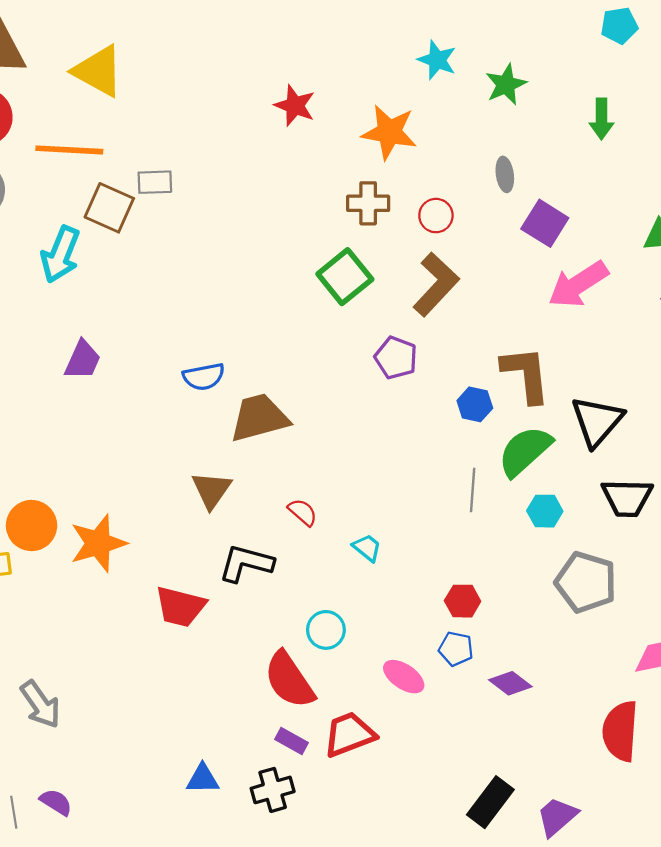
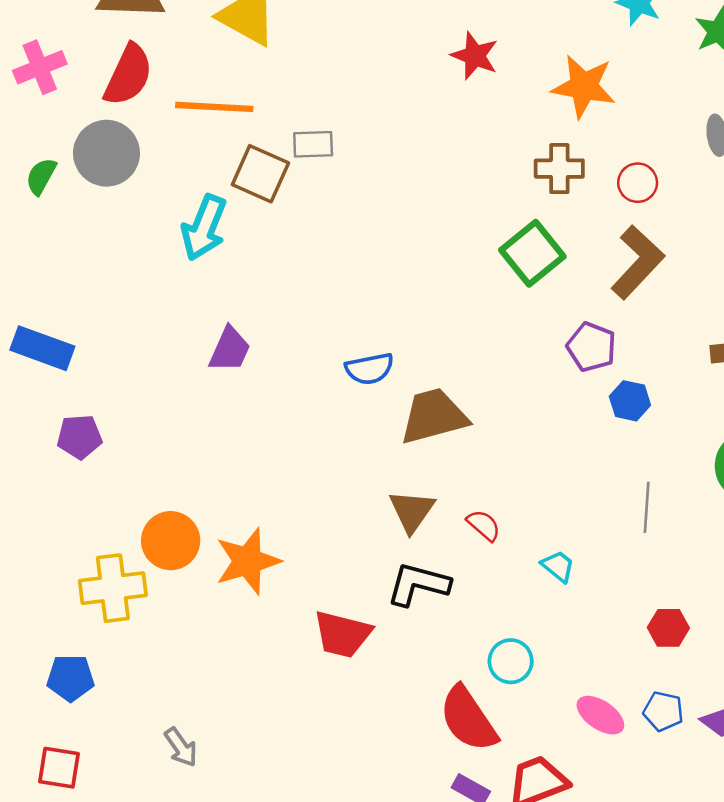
blue hexagon: (475, 404) -> (630, 401), moved
brown triangle: (212, 490) -> (412, 511), moved
gray line: (473, 490) -> (647, 507), moved
blue pentagon: (456, 649) -> (663, 711), moved
gray arrow: (40, 704) -> (181, 747), size x0.7

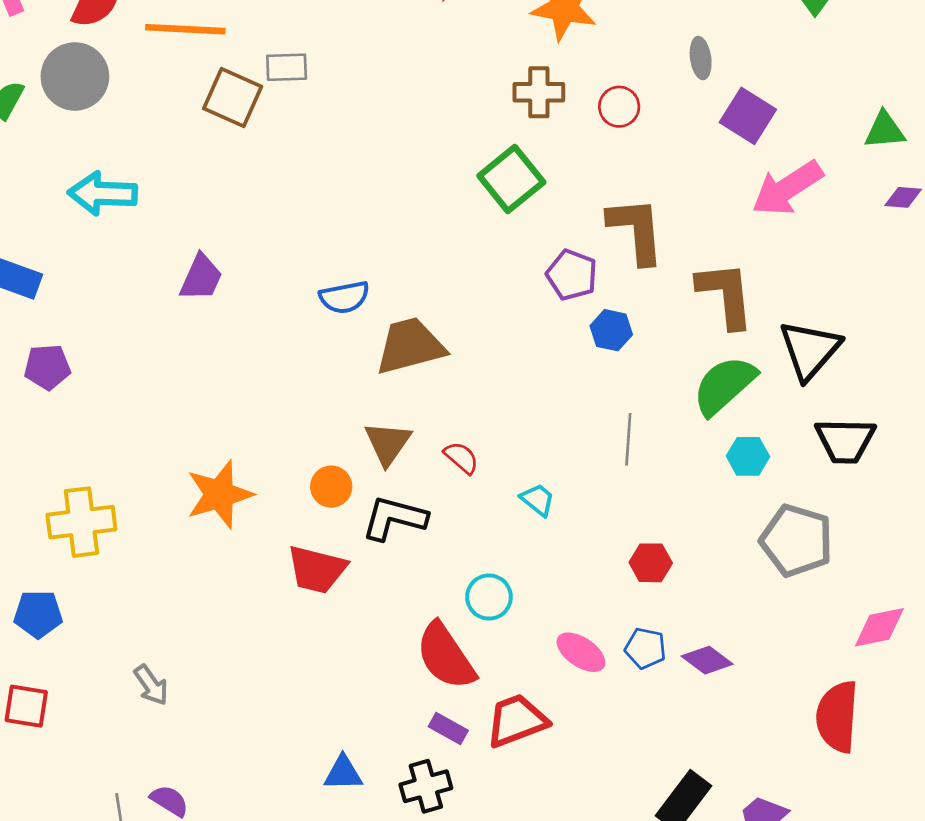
cyan arrow: (204, 228) -> (103, 193), moved, turned 70
brown L-shape: (638, 262) -> (636, 230), moved, turned -48
orange circle: (171, 541) -> (331, 487), moved, size x0.7

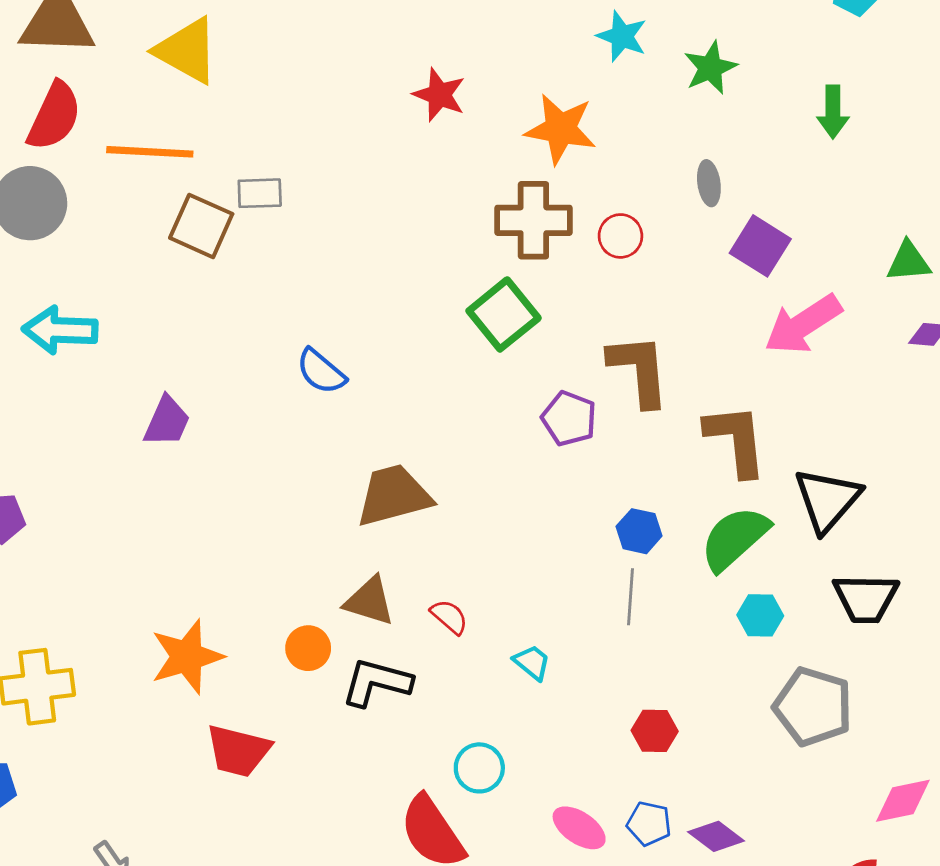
brown cross: (539, 92) -> (533, 220), size x1.4
blue semicircle: (344, 297) -> (321, 371), moved, turned 51
blue hexagon: (611, 330) -> (639, 531), moved
brown triangle: (388, 443) -> (369, 601), turned -48
red trapezoid: (317, 569) -> (238, 751), moved

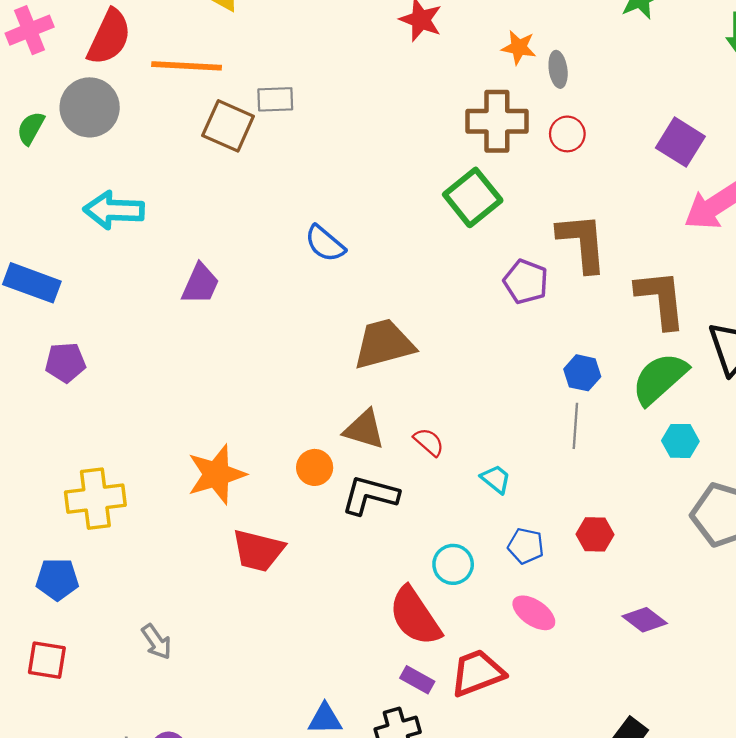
orange star: (561, 129) -> (519, 47), size x0.6
gray ellipse: (709, 183) -> (558, 69), moved
blue pentagon: (649, 824) -> (526, 546), moved

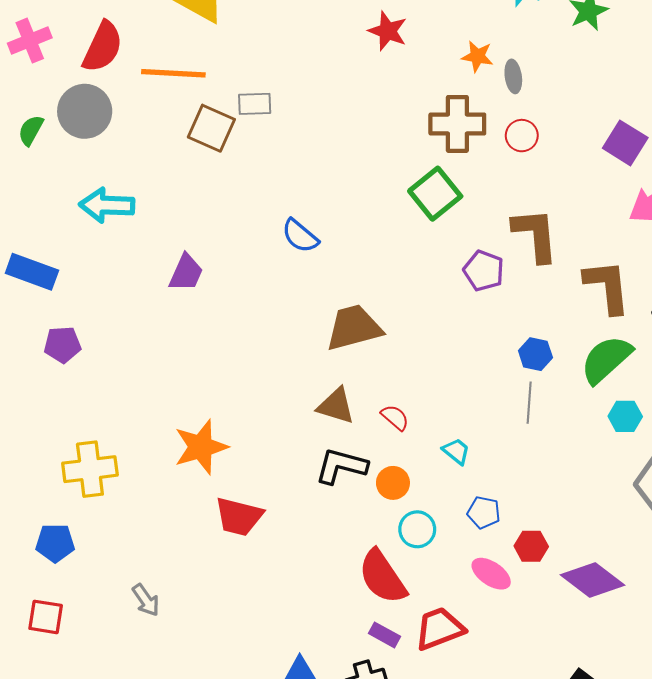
orange circle: (315, 467) -> (393, 483), moved
red hexagon: (595, 534) -> (531, 546), moved
purple diamond: (645, 620) -> (592, 580), size x1.5

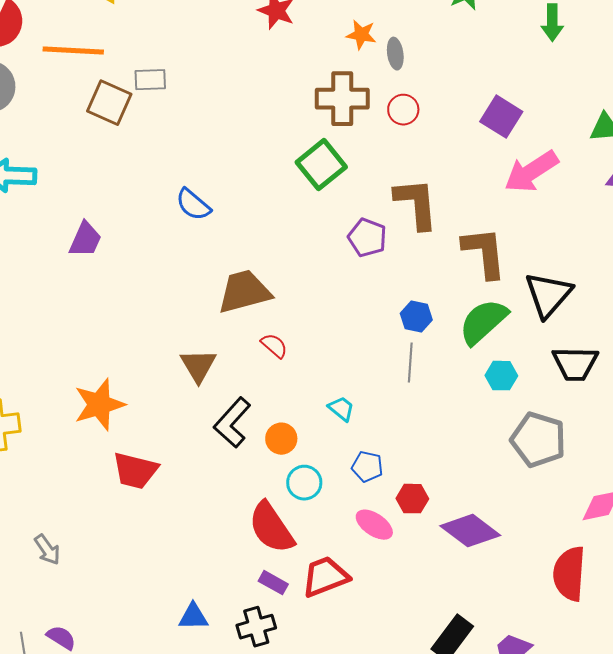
brown triangle: (336, 406) -> (198, 366), moved, turned 42
red semicircle: (395, 417) -> (274, 346), moved
black L-shape: (341, 466) -> (232, 423), turned -63

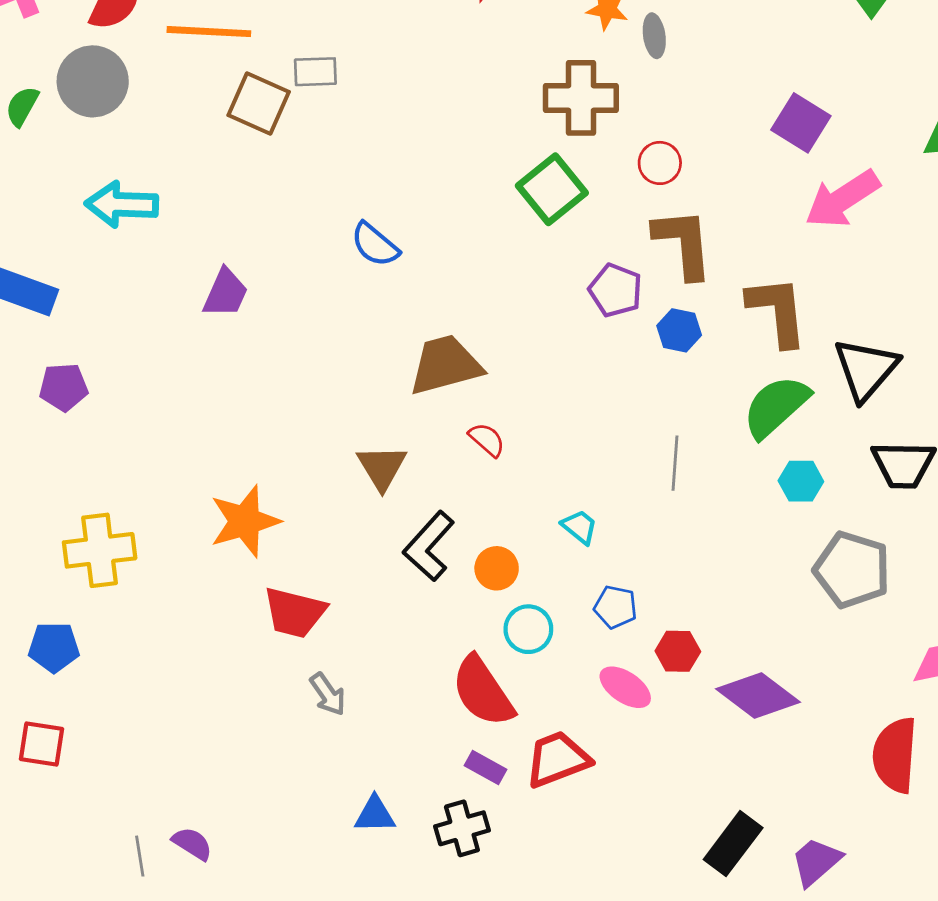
red circle: (403, 110) -> (660, 163), moved
blue hexagon: (416, 317) -> (679, 330), moved
gray arrow: (47, 550) -> (328, 694), moved

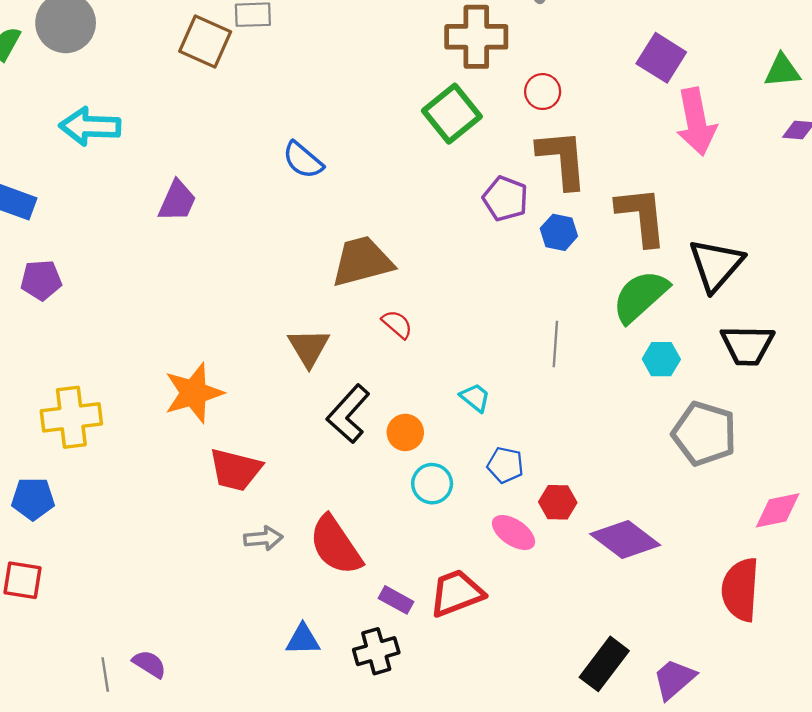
pink arrow: (842, 199) -> (696, 122), turned -68
red semicircle: (483, 691) -> (336, 545), moved
gray arrow: (328, 694) -> (263, 538), turned -60

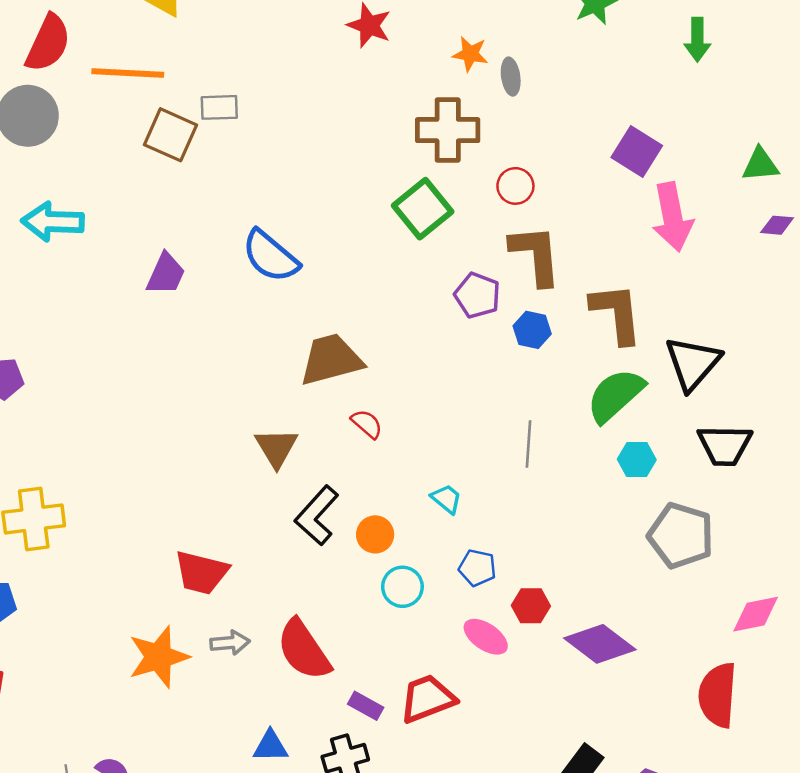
blue semicircle: (303, 160) -> (270, 256), size x1.4
purple trapezoid: (177, 201) -> (166, 274), moved
orange star: (194, 393) -> (159, 657), moved

